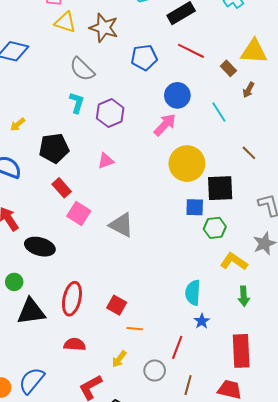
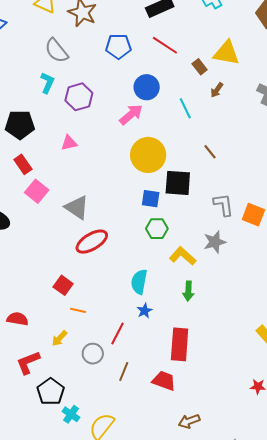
green hexagon: (215, 228) -> (157, 229), moved
red ellipse: (72, 299) -> (92, 242), moved, turned 40

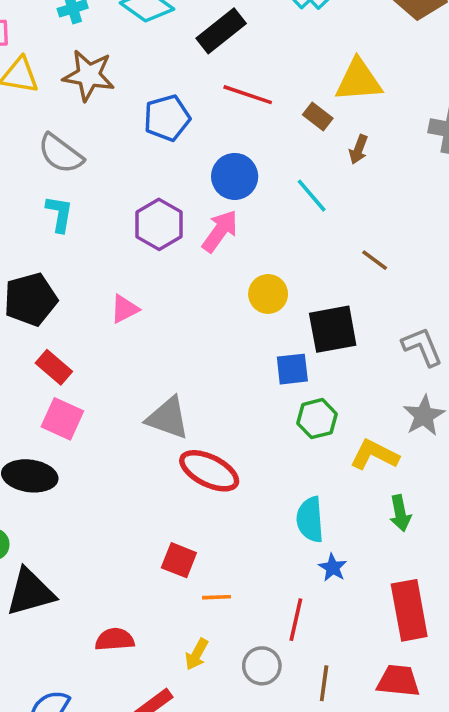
purple hexagon: (79, 97) -> (159, 224), moved
yellow circle: (148, 155) -> (268, 294), size x0.6
pink square: (37, 191) -> (62, 419), moved
red ellipse: (92, 242) -> (209, 471), turned 72

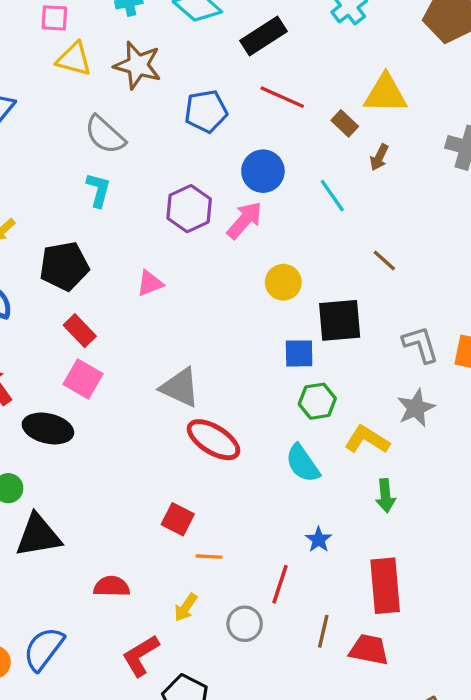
cyan semicircle: (310, 520) -> (303, 463), moved, turned -36
brown line: (324, 683) -> (323, 631), moved

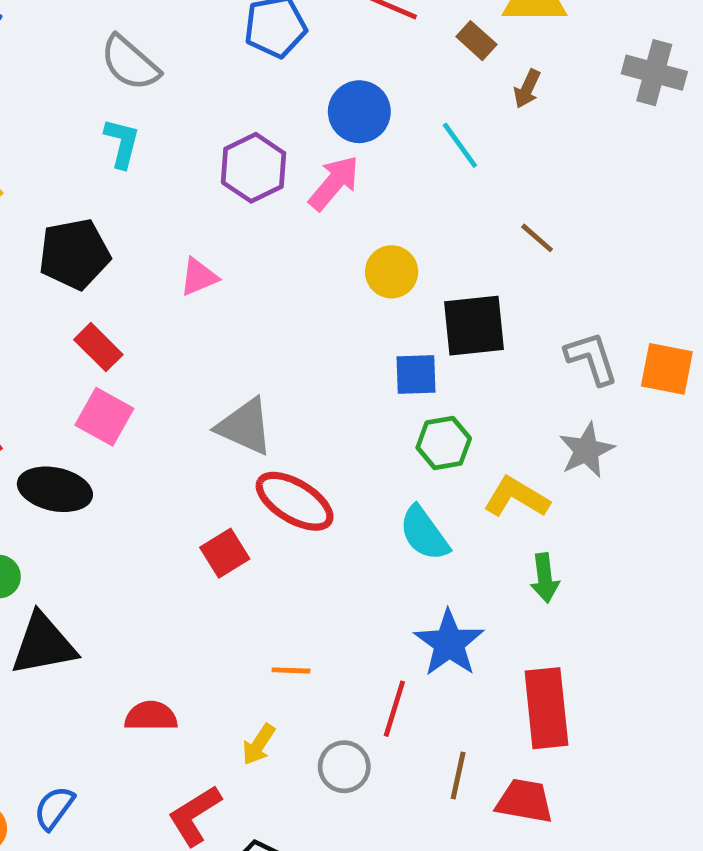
red square: (178, 519) -> (225, 553), moved, turned 32
blue star: (319, 540) -> (449, 643), size x1.8
blue semicircle: (44, 649) -> (54, 808), size x0.7

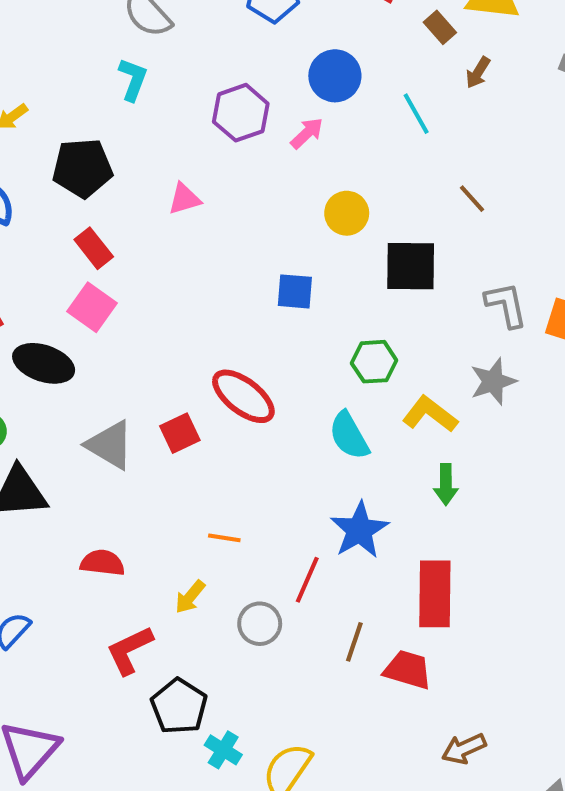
pink arrow: (334, 183) -> (307, 133), size x0.7
blue square: (416, 374) -> (295, 291), moved
gray triangle: (245, 427) -> (110, 445), moved

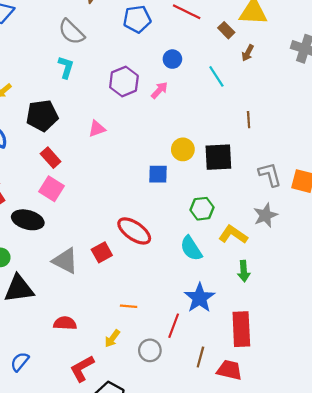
blue circle: (335, 76) -> (172, 59), size x0.7
brown line: (472, 199) -> (249, 120), turned 42
yellow circle: (347, 213) -> (183, 149), moved

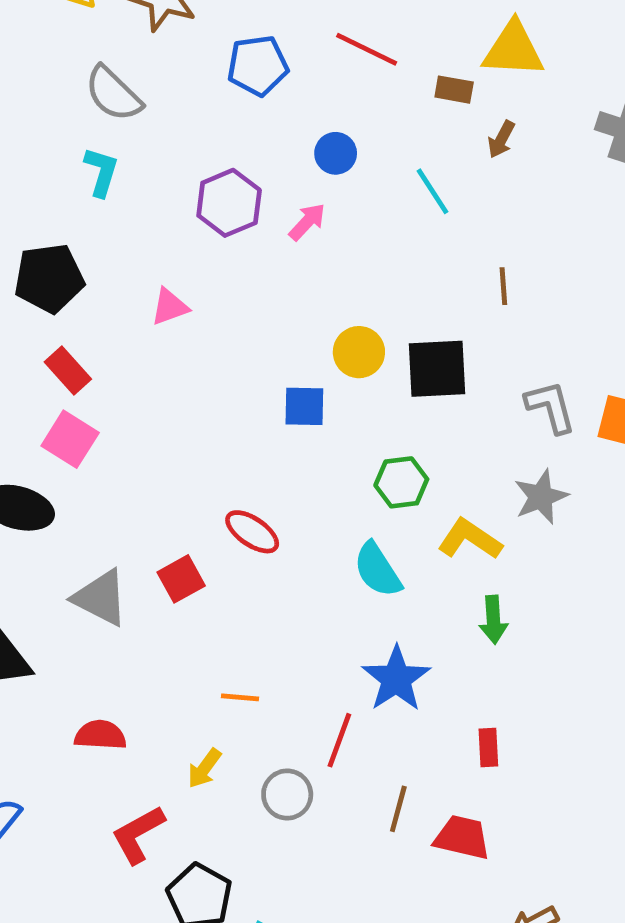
brown rectangle: (226, 30) -> (454, 90), turned -35
red ellipse: (134, 231) -> (252, 532), size x0.7
red rectangle: (241, 329) -> (488, 748), size x0.5

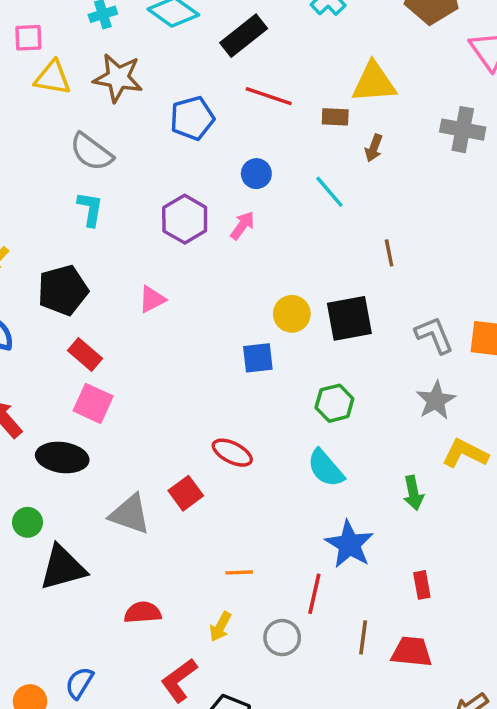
yellow L-shape: (470, 539) -> (465, 453), moved

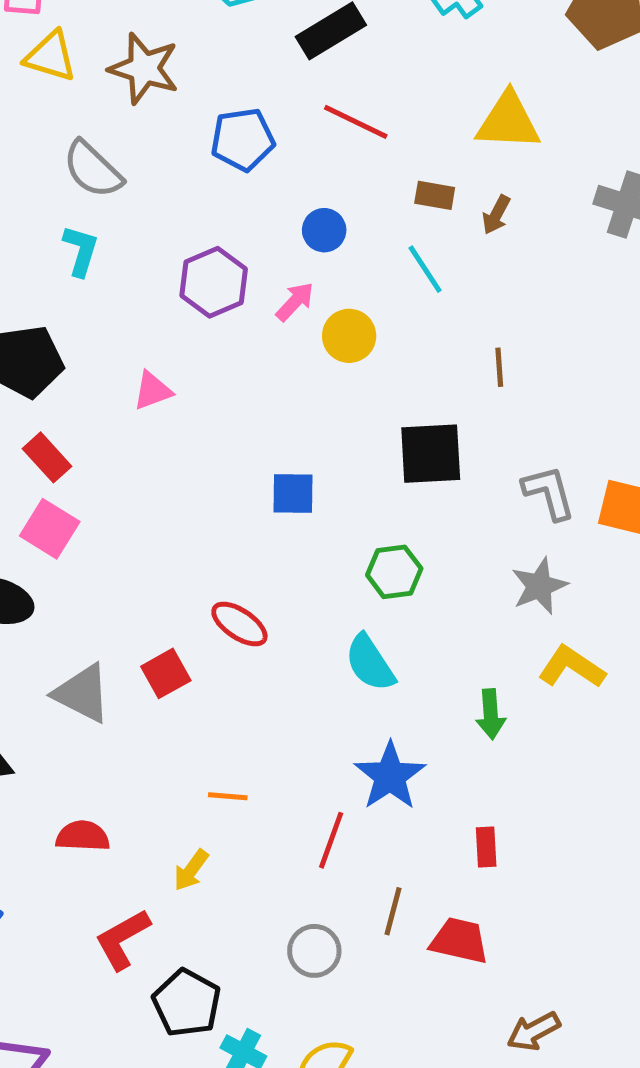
brown rectangle: (335, 117) -> (435, 195), moved
yellow circle: (292, 314) -> (349, 336), moved
gray circle: (282, 638) -> (314, 951), moved

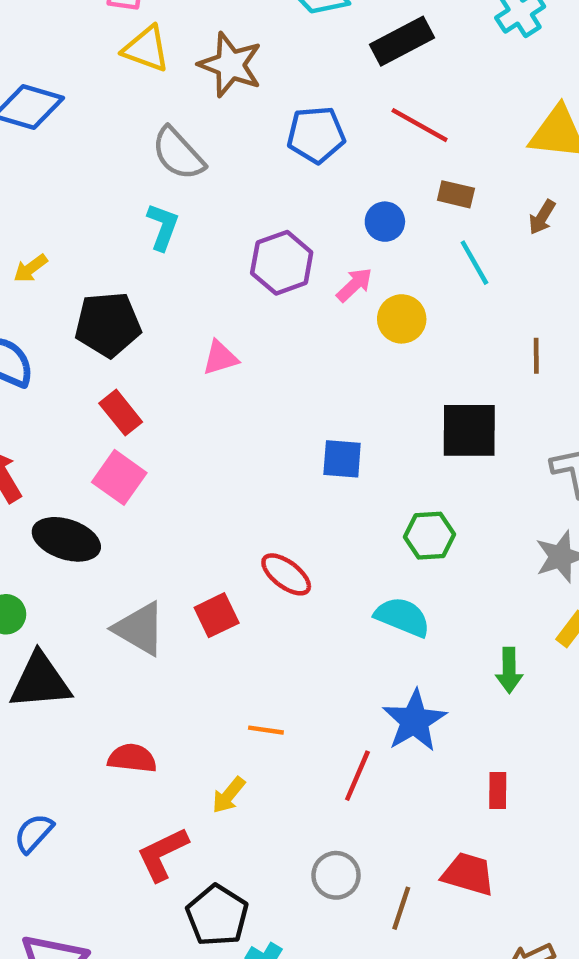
brown rectangle: (435, 195) -> (456, 194), moved
cyan semicircle: (370, 663) -> (402, 617), turned 142
brown line: (393, 911) -> (401, 908), moved

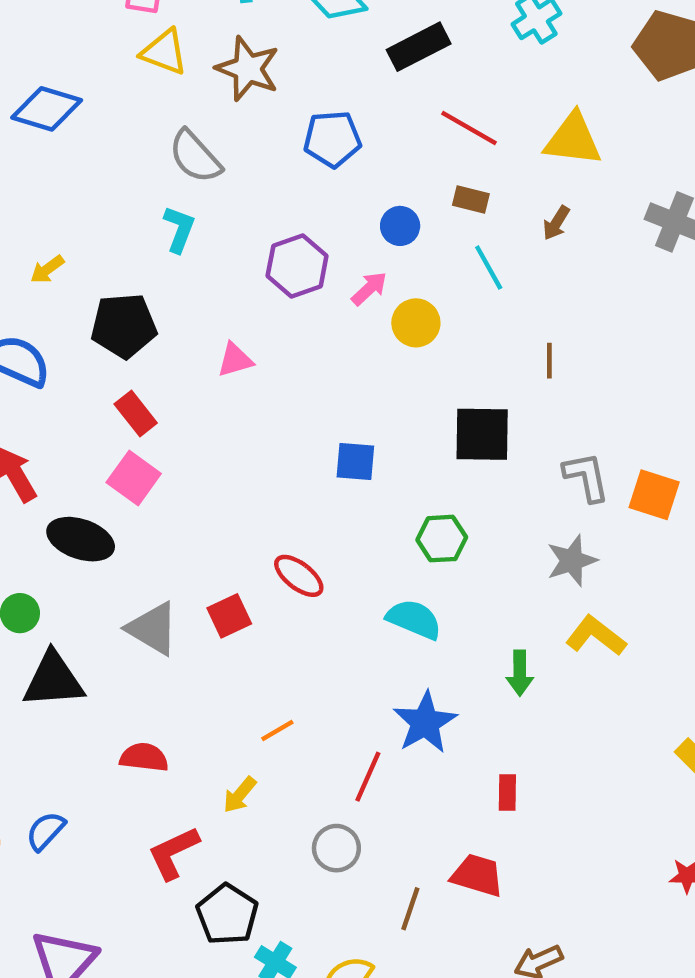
red line: (420, 125) -> (469, 128), moved
orange line: (266, 730) -> (277, 731), turned -39
gray circle: (336, 875) -> (336, 848), moved

